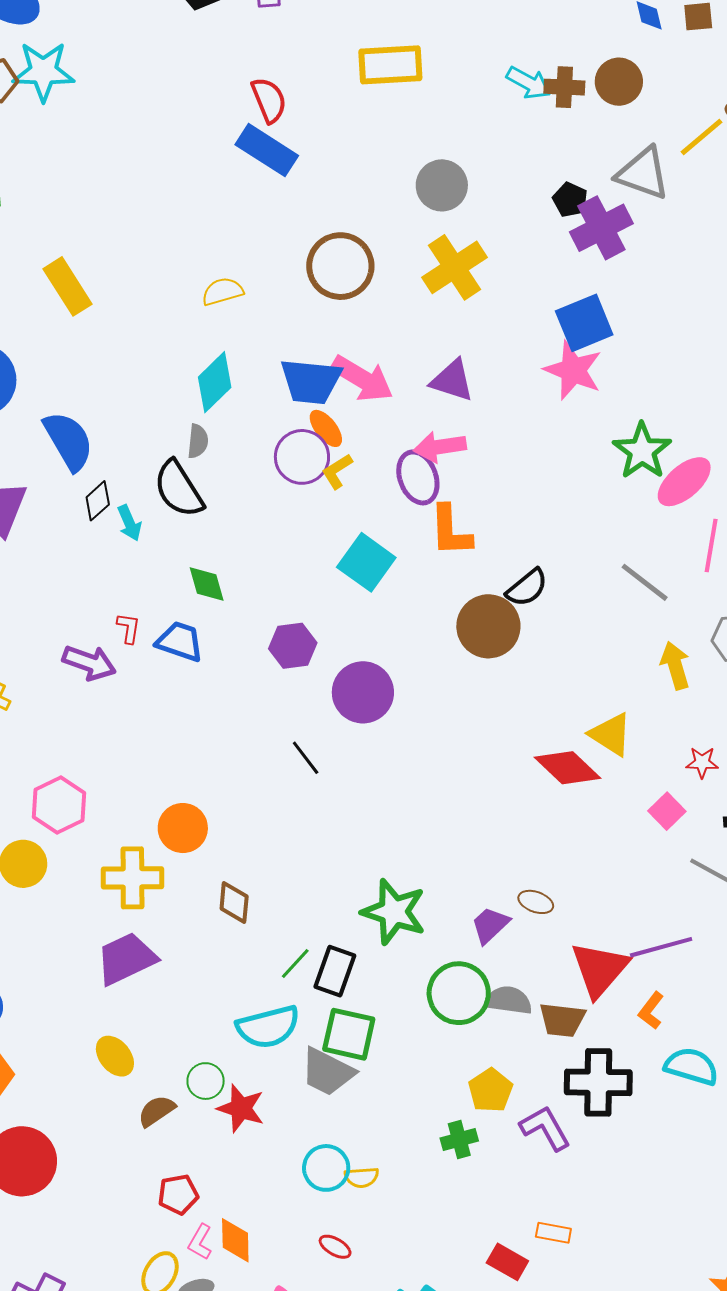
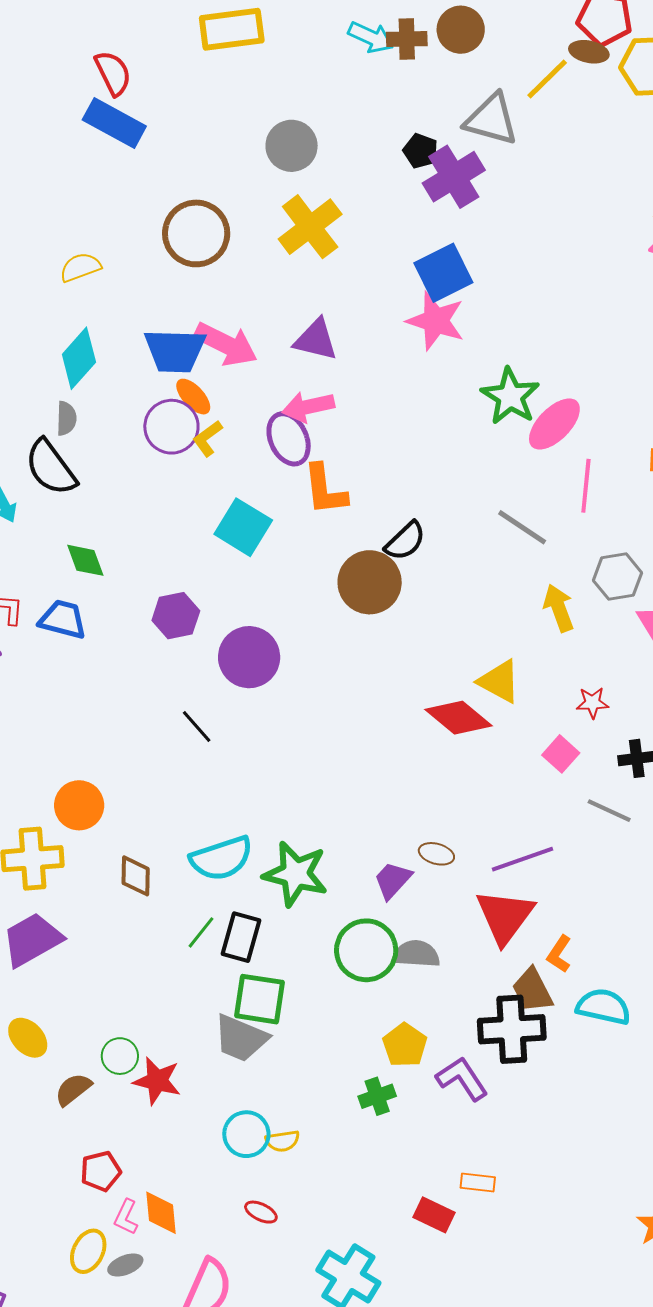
purple line: (661, 947) -> (522, 859), moved
brown trapezoid: (562, 1020) -> (532, 990), moved, turned 60
cyan semicircle: (268, 1027) -> (221, 858), moved

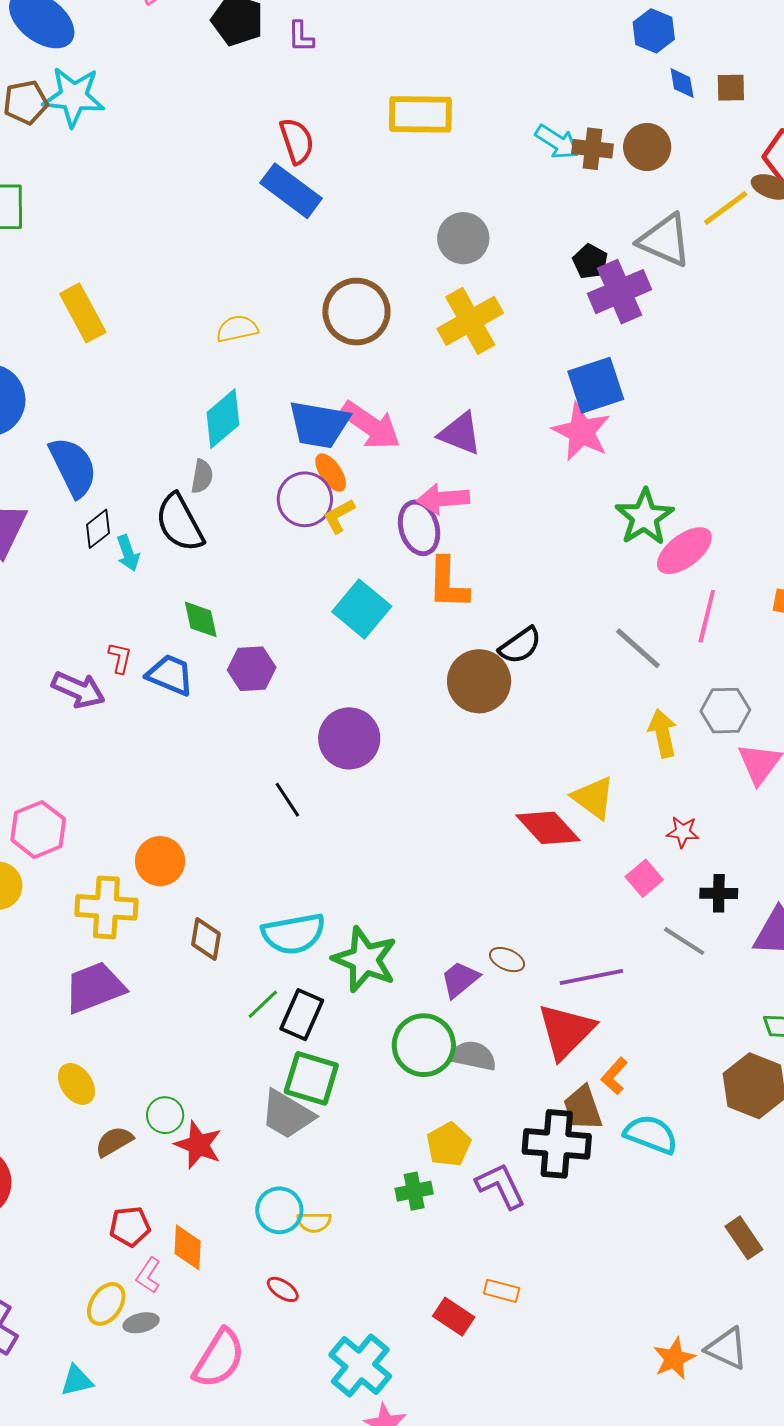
purple hexagon: (176, 616) -> (252, 669), moved
orange diamond: (161, 1213) -> (188, 1247), moved

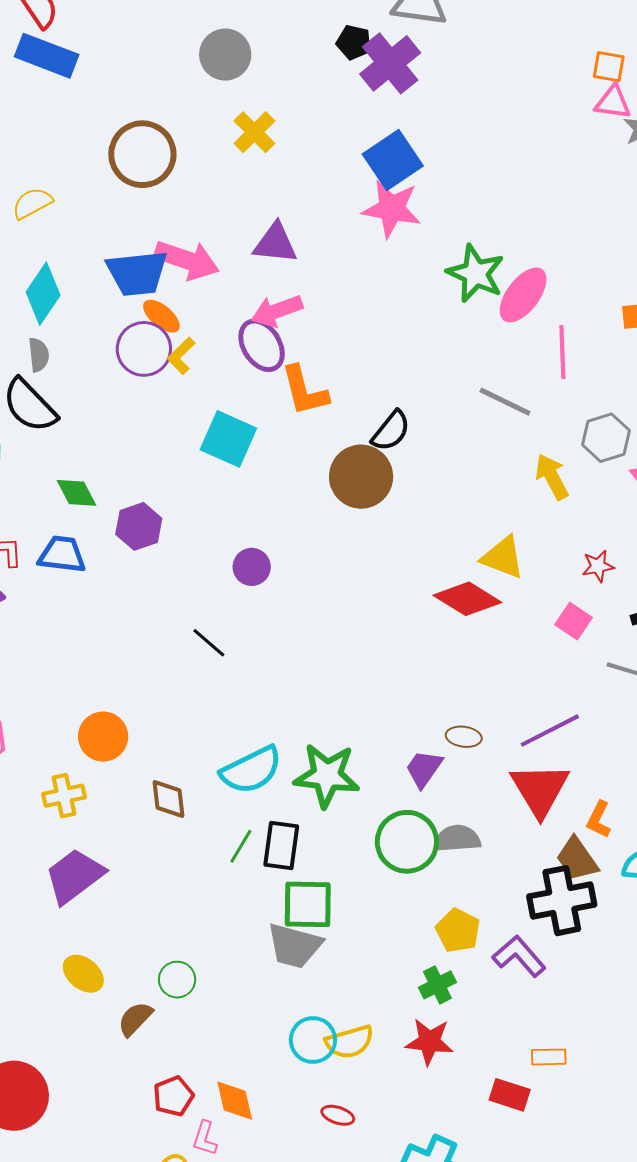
yellow cross: (470, 321) -> (254, 132), size x0.7
purple circle: (349, 738) -> (252, 567), size x0.6
yellow cross: (106, 907) -> (64, 796), size x0.7
red star: (198, 1145) -> (429, 1042), moved
yellow semicircle: (314, 1222) -> (350, 1042), size x1.4

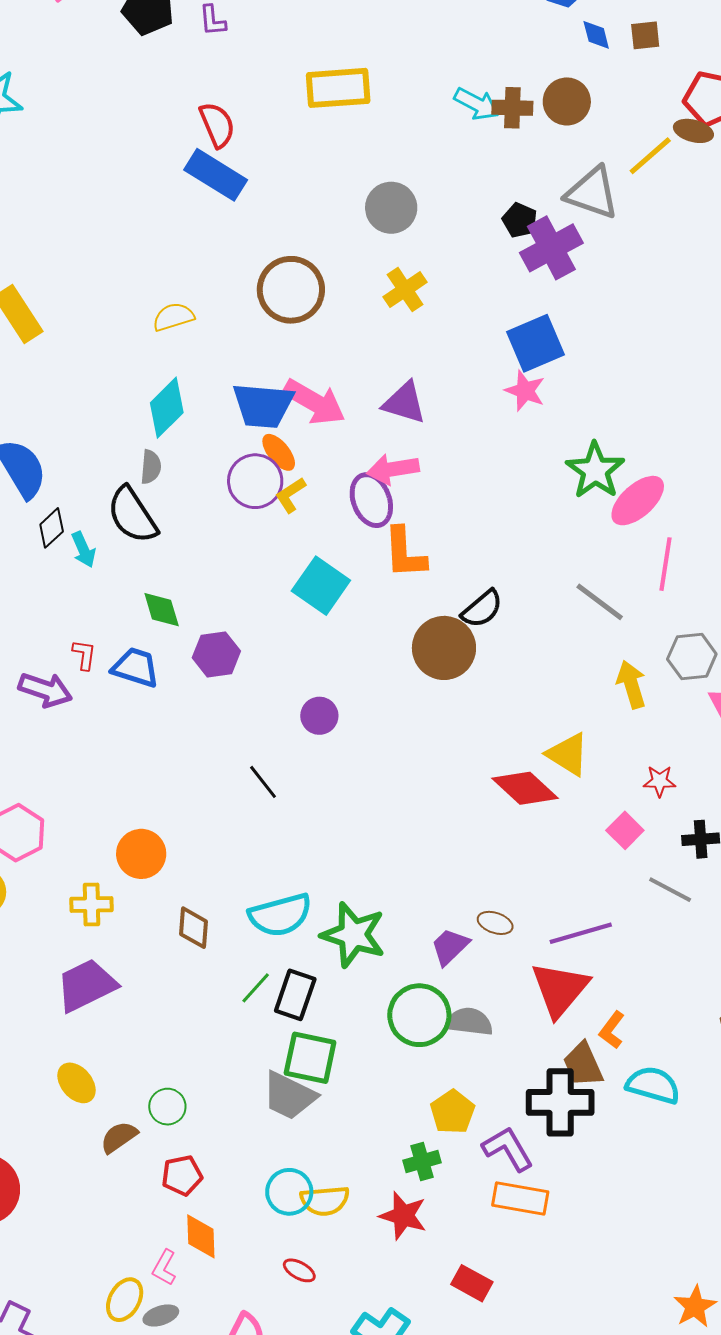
pink star: (392, 209) -> (525, 391), size x0.7
orange rectangle: (549, 1057) -> (520, 1199), moved, size x1.6
red pentagon: (173, 1096) -> (182, 1175), moved

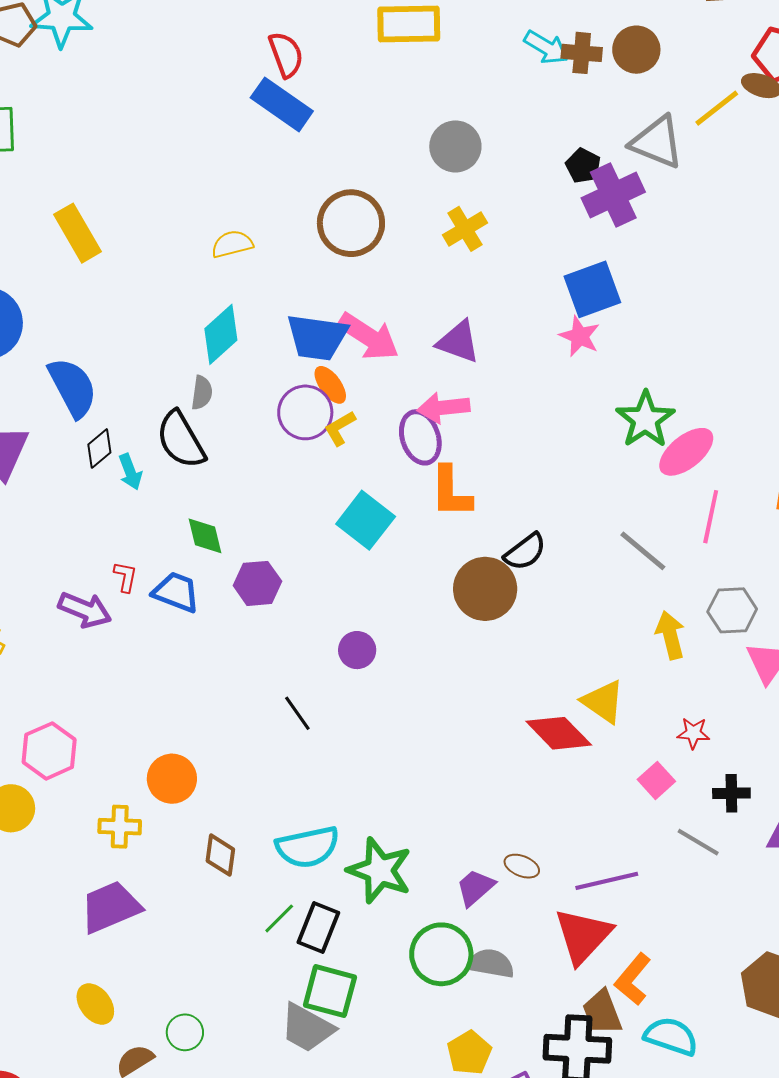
orange L-shape: (612, 1030) -> (633, 979), size x1.4

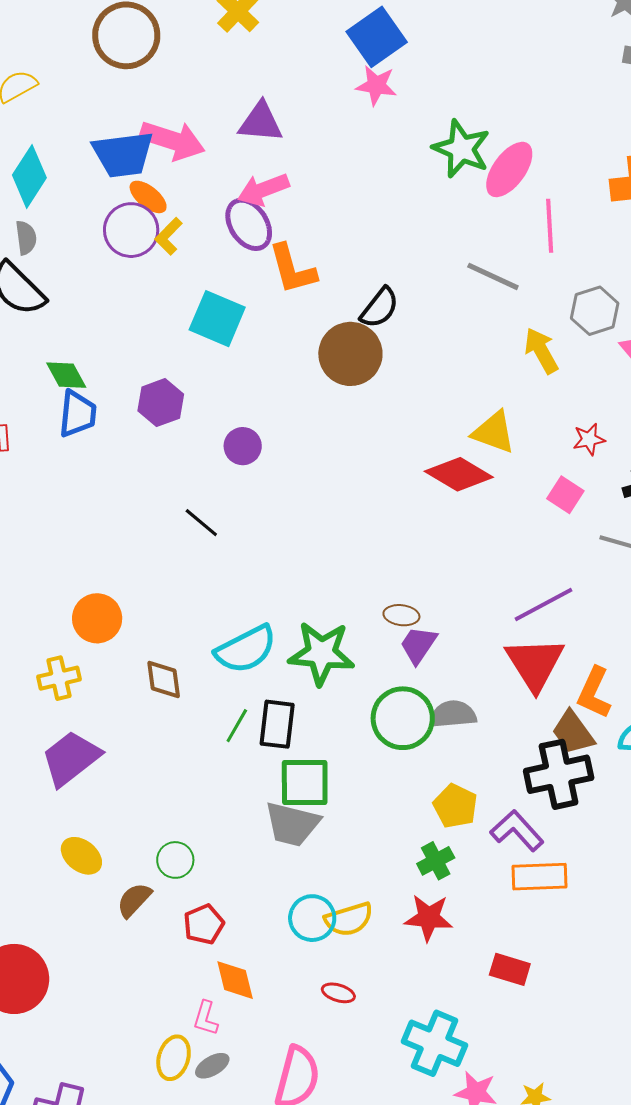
purple hexagon: (257, 583) -> (161, 403), moved
blue trapezoid: (176, 592) -> (77, 414), moved, turned 90
brown ellipse: (522, 866) -> (401, 615), moved

